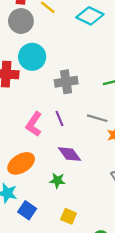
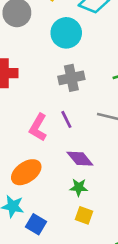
cyan circle: (32, 57) -> (66, 33), moved
green star: (57, 181) -> (79, 187), moved
yellow square: (69, 216) -> (84, 215), moved

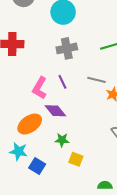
purple diamond: (80, 159) -> (55, 111), moved
green star: (79, 187) -> (62, 140), moved

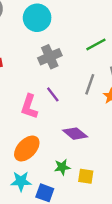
gray line: (96, 80) -> (90, 84), turned -72
purple diamond: (55, 111) -> (75, 134), moved
green star: (62, 140) -> (62, 167), moved

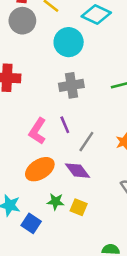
gray line: (90, 84) -> (86, 142), moved
orange ellipse: (27, 148) -> (40, 169), moved
yellow square: (86, 176) -> (79, 207), moved

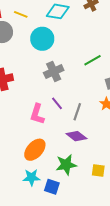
orange ellipse: (40, 169) -> (35, 150), moved
green star: (56, 202) -> (66, 165), size x1.5
yellow square: (79, 207) -> (98, 171), moved

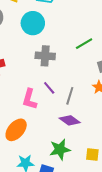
gray cross: (54, 72) -> (45, 56), turned 30
orange ellipse: (35, 150) -> (16, 130), moved

